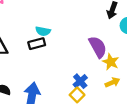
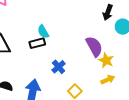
cyan semicircle: (43, 31) -> (43, 32), turned 48
blue cross: (80, 81) -> (59, 67), moved

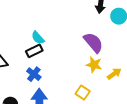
yellow star: (106, 60) -> (94, 65), moved
blue cross: (59, 67) -> (34, 74), moved

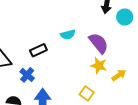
cyan semicircle: (38, 38) -> (68, 35), moved, turned -64
blue cross: (34, 74) -> (27, 75), moved

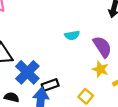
black rectangle: (38, 50) -> (50, 85), moved
blue cross: (27, 75) -> (27, 72), size x1.6

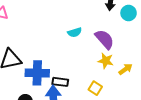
blue cross: (27, 72) -> (37, 73), turned -35
black rectangle: (50, 85) -> (60, 82), turned 35

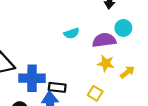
cyan circle: (129, 13) -> (123, 28), moved
purple semicircle: (105, 39) -> (104, 40), turned -55

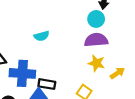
cyan circle: (123, 28) -> (96, 19), moved
cyan semicircle: (72, 33) -> (42, 36), moved

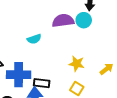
purple semicircle: (96, 40) -> (63, 21), moved
yellow star: (96, 63) -> (77, 64), moved

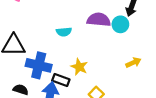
yellow star: (77, 64) -> (79, 67), moved
yellow arrow: (106, 69) -> (133, 63), moved

